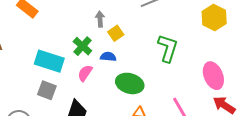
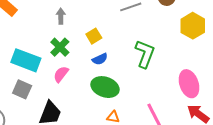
gray arrow: (100, 19) -> (61, 16), moved
blue semicircle: (108, 57) -> (100, 59), moved, turned 147

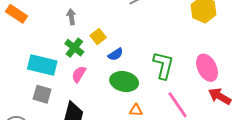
yellow square: (94, 36) -> (98, 36), moved
green L-shape: (145, 54) -> (163, 65), moved

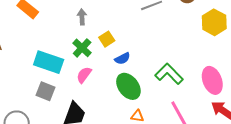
green L-shape: (163, 65) -> (169, 74), turned -64
green ellipse: (124, 82) -> (128, 86), turned 36

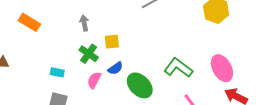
yellow square: (107, 39) -> (112, 42), turned 35
blue semicircle: (122, 59) -> (115, 68), moved
cyan rectangle: (49, 62) -> (57, 72), size x0.5

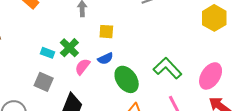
green cross: (89, 54) -> (69, 48), moved
pink ellipse: (222, 68) -> (211, 76), turned 52

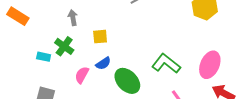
green cross: (69, 48) -> (64, 46), moved
cyan rectangle: (47, 53) -> (44, 57), moved

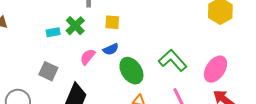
cyan rectangle: (44, 57) -> (53, 32), turned -32

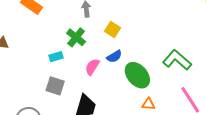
yellow square: (112, 22) -> (112, 30), turned 35
cyan rectangle: (53, 32) -> (56, 57), moved

